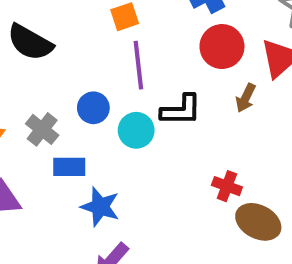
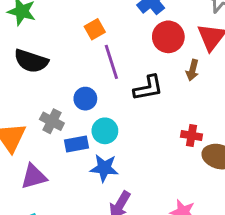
cyan circle: (136, 130) -> (105, 131), moved

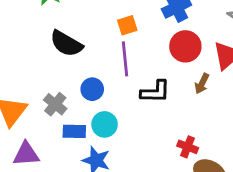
orange square: (95, 29) -> (127, 25), moved
black semicircle: (31, 61) -> (66, 44), moved

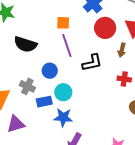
orange square: (127, 25) -> (63, 23), turned 32
red cross: (188, 147) -> (124, 79), moved

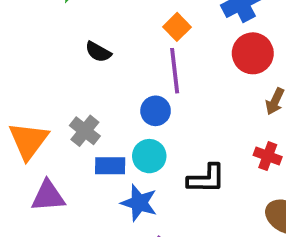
orange square: (63, 23) -> (177, 27), turned 32
black semicircle: (25, 44) -> (98, 52), size x0.6
black L-shape: (92, 63) -> (206, 179), moved
blue circle: (50, 71) -> (156, 111), moved

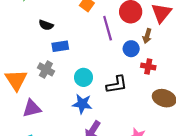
purple line: (175, 71) -> (108, 28), moved
blue circle: (156, 111) -> (131, 49), moved
blue rectangle: (110, 166) -> (60, 46), moved

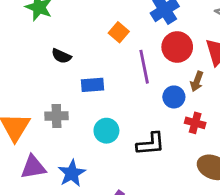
blue rectangle: (60, 46) -> (93, 85), moved
gray cross: (46, 69) -> (57, 116), turned -35
blue star: (82, 104) -> (72, 173), moved, turned 30

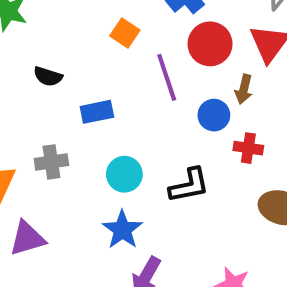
blue star: (72, 173) -> (122, 230), moved

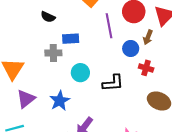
gray cross: (51, 162) -> (53, 53), moved
blue star: (122, 230) -> (60, 101), moved
purple triangle: (27, 238) -> (26, 99), turned -30

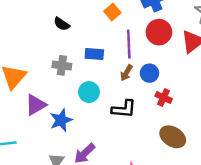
brown arrow: (148, 37) -> (126, 73), moved
blue rectangle: (71, 39) -> (94, 54), moved
purple triangle: (26, 99) -> (36, 105), moved

